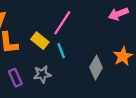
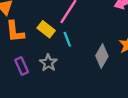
gray star: (42, 74) -> (48, 63), turned -30

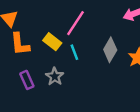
gray diamond: (102, 56) -> (110, 50), moved

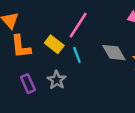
gray diamond: (110, 50) -> (114, 53), turned -60

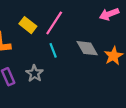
yellow rectangle: (54, 44) -> (28, 25), moved

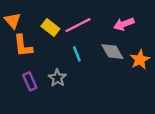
pink arrow: (109, 14) -> (124, 24), moved
pink line: (54, 23) -> (78, 25), turned 30

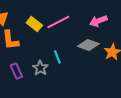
gray diamond: (112, 52) -> (88, 45), turned -40
cyan line: (77, 54) -> (57, 57), moved

